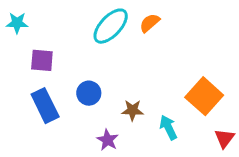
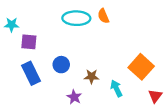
cyan star: (17, 23) -> (12, 25), moved
orange semicircle: (150, 23) -> (103, 16), turned -72
cyan ellipse: (111, 26) -> (76, 18), turned 48

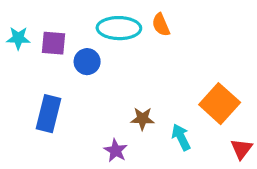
purple square: (29, 42) -> (54, 43), moved
blue circle: (61, 65) -> (87, 62), moved
blue rectangle: (31, 73) -> (49, 114), turned 40

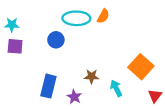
orange semicircle: (161, 25) -> (103, 16), turned -128
purple square: (54, 43) -> (15, 46), moved
blue rectangle: (49, 114) -> (48, 86), moved

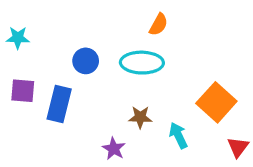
cyan ellipse: (76, 18) -> (142, 63), moved
purple square: (15, 46) -> (23, 91), moved
blue rectangle: (48, 86) -> (59, 104), moved

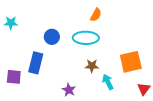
purple square: (23, 91) -> (14, 77), moved
orange square: (216, 102) -> (131, 62), turned 35
brown star: (140, 117) -> (92, 66), moved

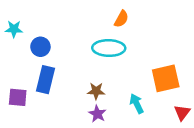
blue circle: (52, 37) -> (40, 47), moved
brown star: (92, 66) -> (96, 91), moved
purple star: (69, 90) -> (97, 114), moved

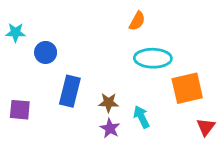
cyan ellipse: (109, 48) -> (153, 58), moved
blue rectangle: (46, 80) -> (70, 91), moved
cyan arrow: (137, 104) -> (141, 117), moved

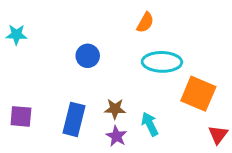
blue circle: (46, 52) -> (88, 56), moved
orange square: (187, 88) -> (198, 94), turned 36
blue rectangle: (70, 91) -> (74, 119), moved

